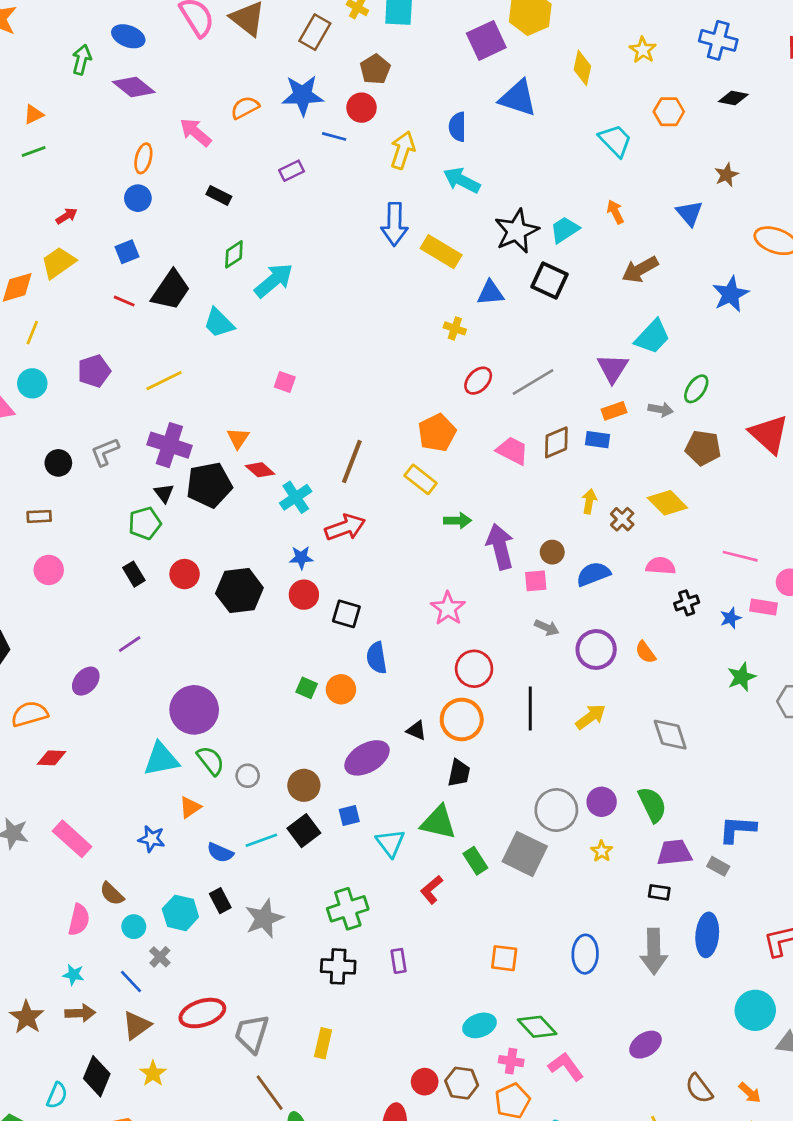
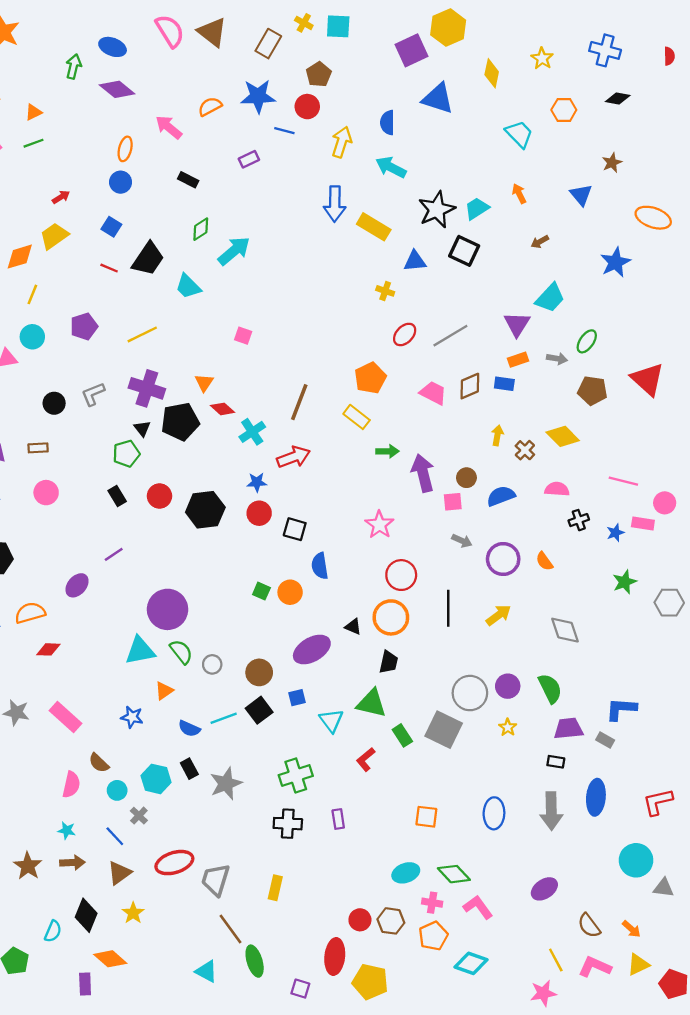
blue square: (127, 252) -> (111, 227), turned -36
brown arrow: (640, 269) -> (540, 242), size x0.6

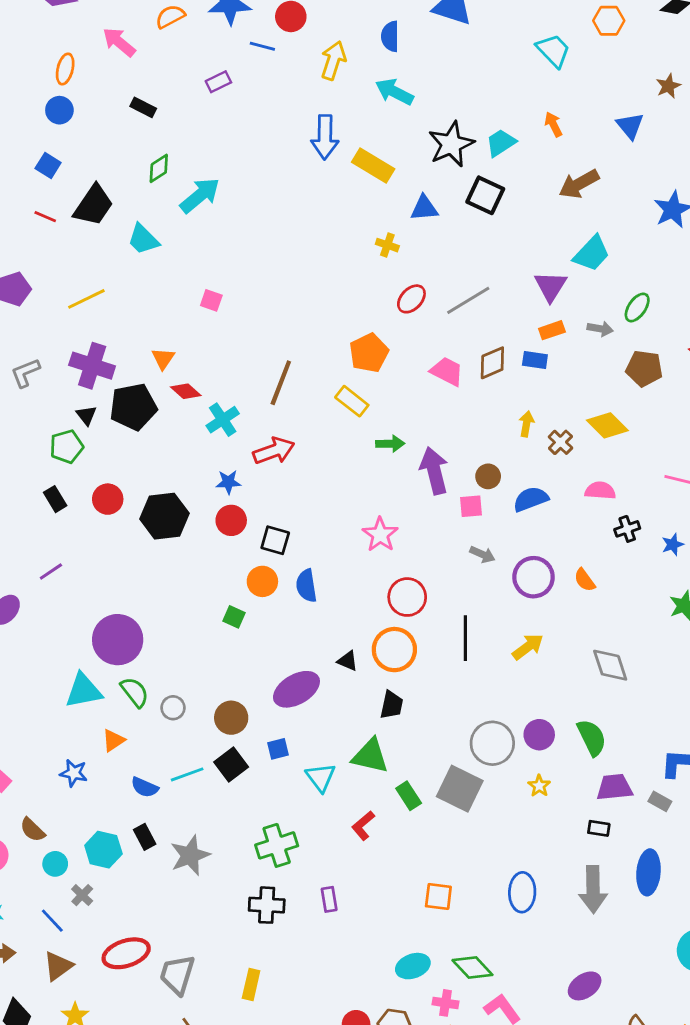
brown arrow: (540, 242) -> (579, 184), size x1.8
orange circle: (290, 592) -> (262, 581), moved

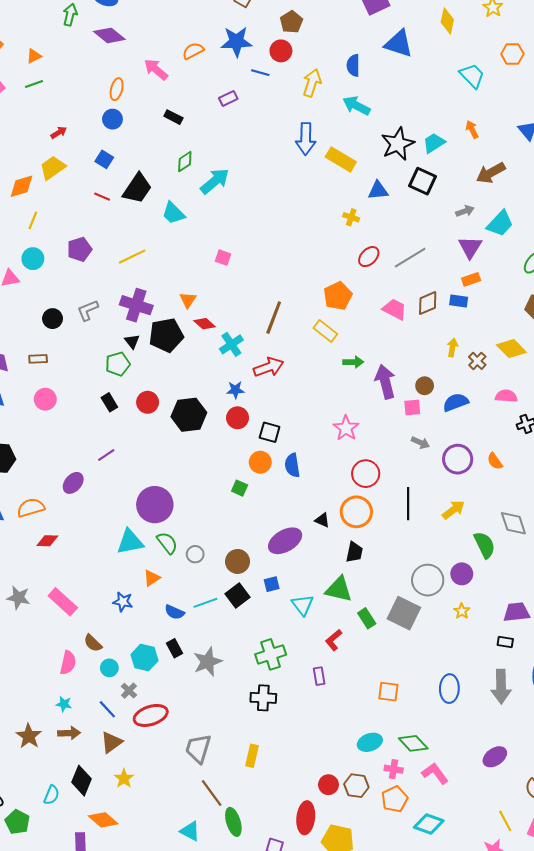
gray arrow: (600, 329) -> (465, 211), moved, turned -30
green semicircle: (592, 738) -> (485, 545), moved
purple rectangle: (329, 899) -> (319, 676), moved
red ellipse: (126, 953) -> (151, 715), moved

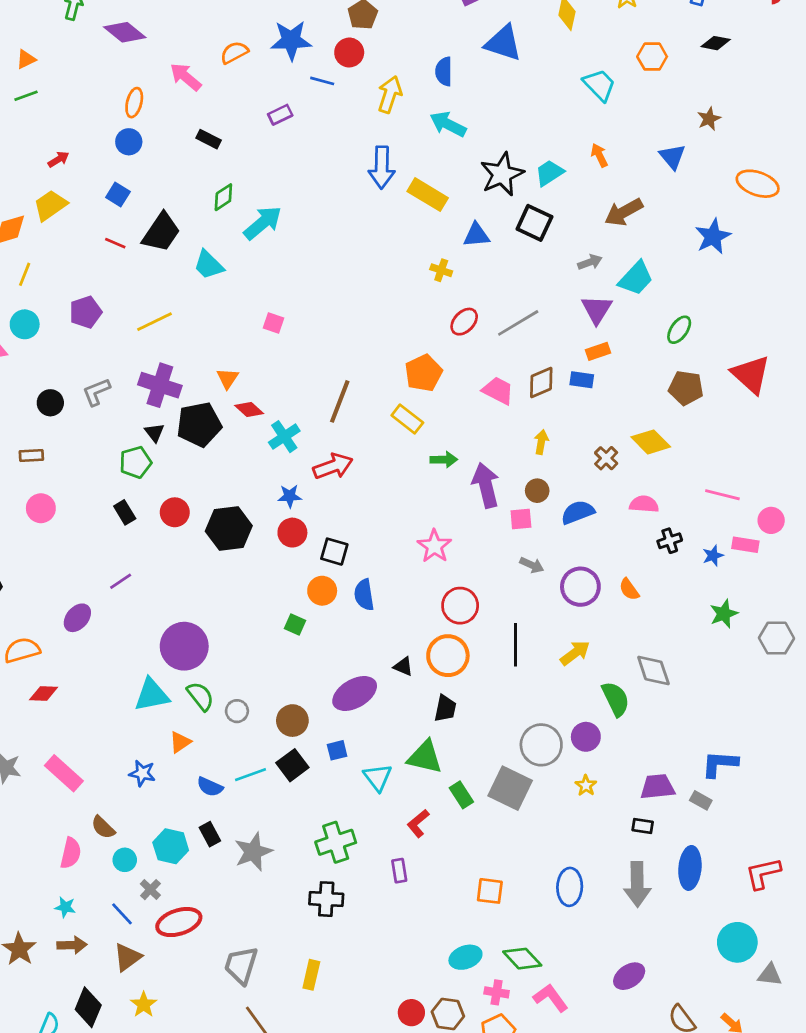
yellow arrow: (452, 348) -> (541, 442), moved

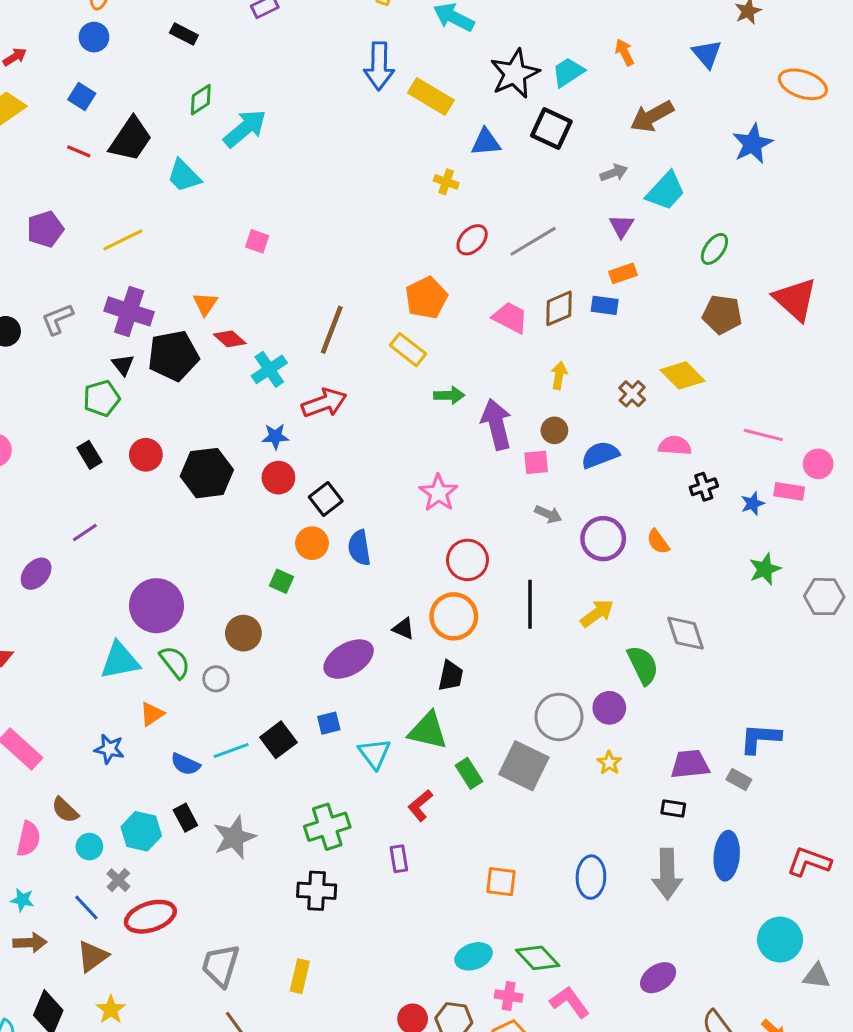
purple triangle: (597, 309) -> (621, 226), size x0.7
black square: (334, 552) -> (326, 499), turned 36
brown circle: (292, 721) -> (243, 633), moved
red L-shape: (763, 873) -> (809, 862), turned 33

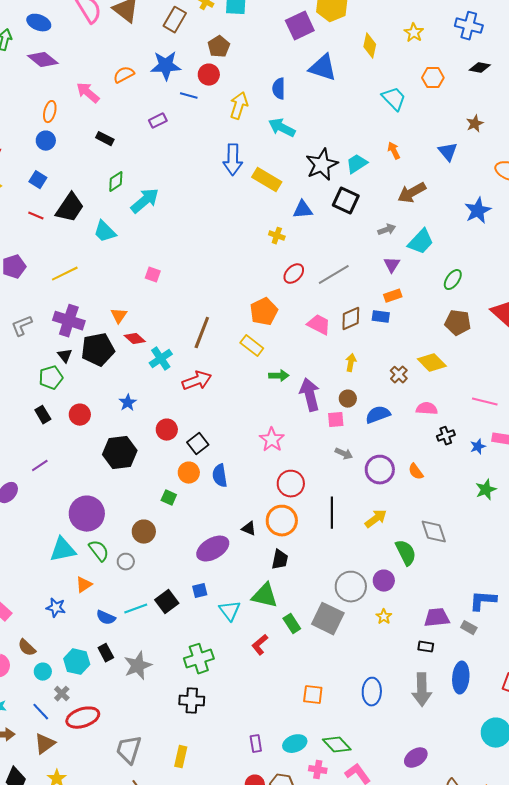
blue star: (275, 436) -> (128, 403), moved, turned -30
black hexagon: (207, 473) -> (120, 453), moved
purple rectangle: (399, 859) -> (256, 744), moved

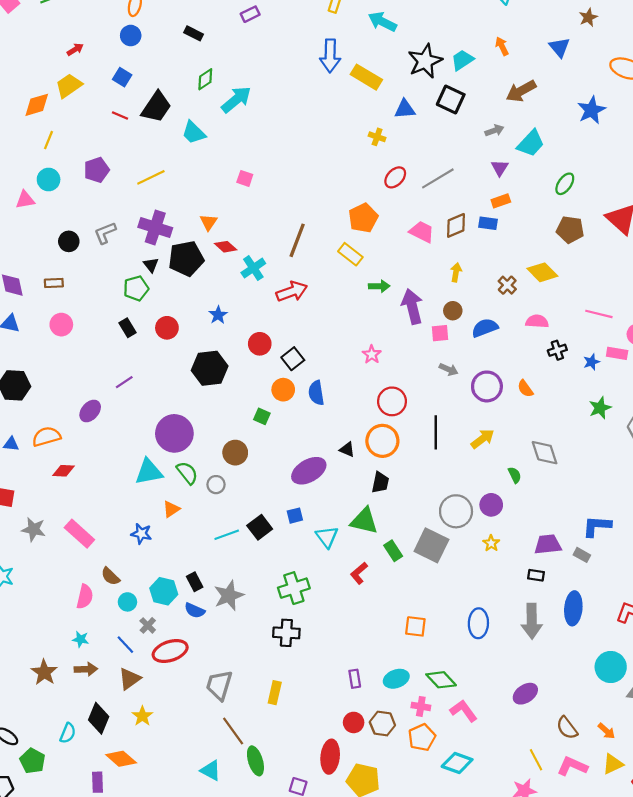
pink star: (272, 440) -> (372, 354), size x0.7
green semicircle: (406, 553) -> (515, 475), size x0.6
blue semicircle: (106, 618) -> (195, 610), moved

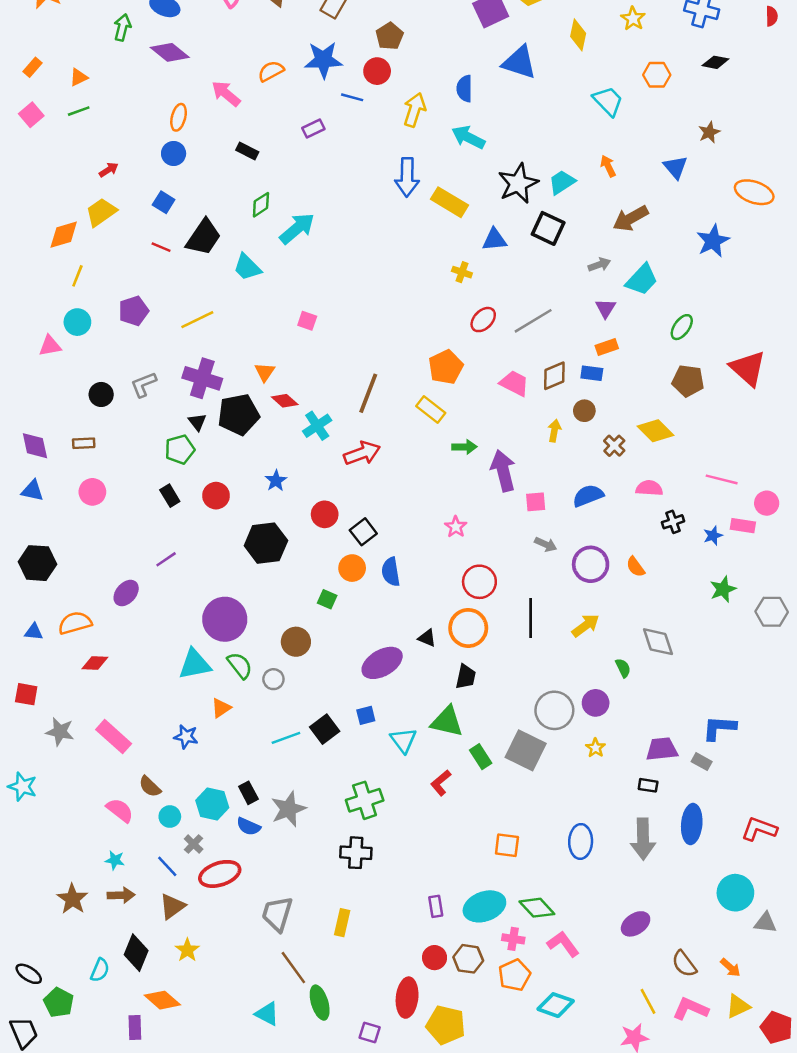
brown circle: (453, 311) -> (584, 411), moved
pink semicircle: (85, 597) -> (120, 810), turned -65
cyan ellipse: (396, 679) -> (484, 906), size x1.4

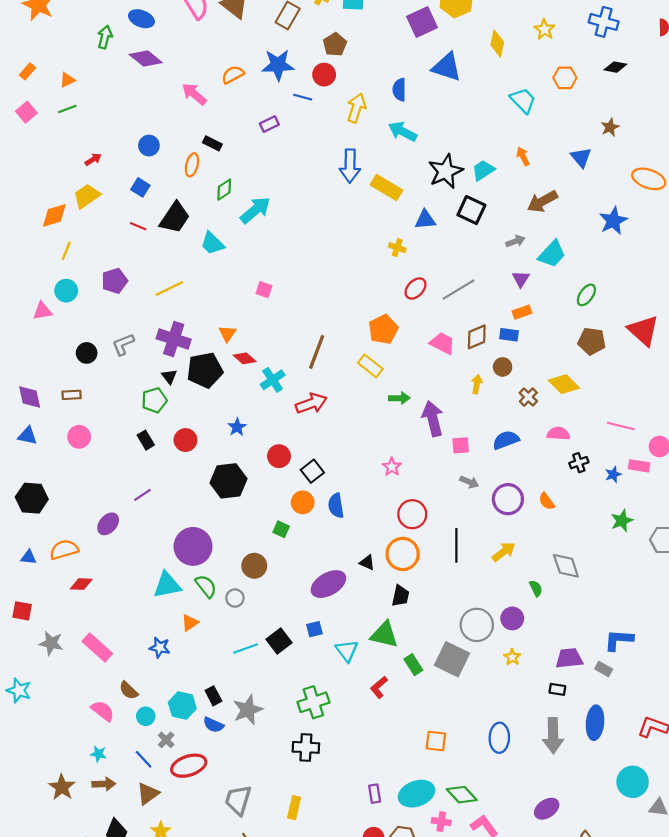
orange ellipse: (179, 117) -> (192, 165), moved

